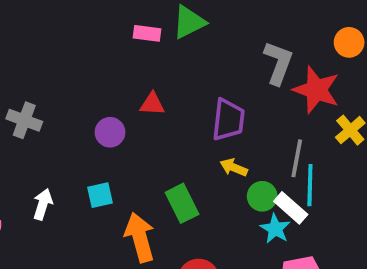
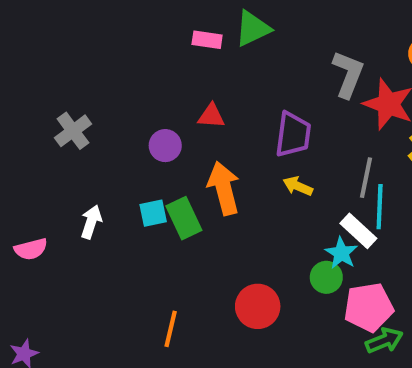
gray cross: (24, 120) -> (73, 131), turned 32
green circle: (262, 196) -> (326, 277), moved
green rectangle: (182, 203) -> (184, 218), moved
orange arrow: (140, 237) -> (224, 188), moved

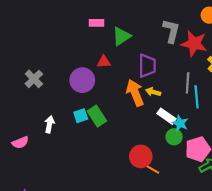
green triangle: (253, 29) -> (122, 36), moved
purple circle: (165, 146) -> (82, 80), size x1.5
orange arrow: (224, 188) -> (135, 93), moved
white rectangle: (358, 231) -> (166, 116), moved
orange line: (171, 329) -> (151, 168), moved, turned -66

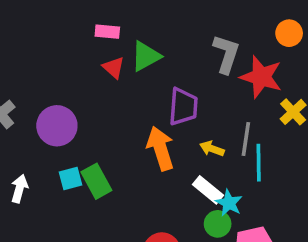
red triangle: (104, 62) -> (113, 68), moved, turned 40
purple circle: (82, 80) -> (57, 126), moved
yellow arrow: (153, 92) -> (212, 149), moved

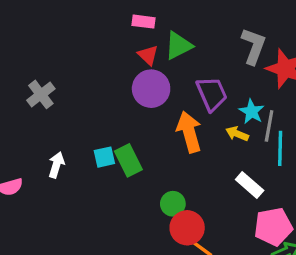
purple trapezoid: (183, 107) -> (212, 94), turned -30
purple circle: (57, 126) -> (151, 89), moved
white rectangle: (208, 190) -> (250, 185), moved
cyan star: (229, 203) -> (252, 112), moved
green circle: (218, 224) -> (173, 204), moved

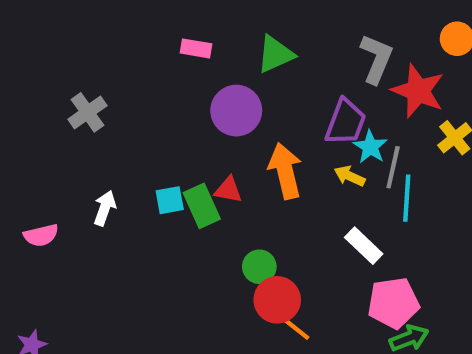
pink rectangle: (143, 22) -> (196, 48), moved
red triangle: (148, 55) -> (228, 190), moved, turned -35
purple trapezoid: (212, 94) -> (346, 122), moved, turned 42

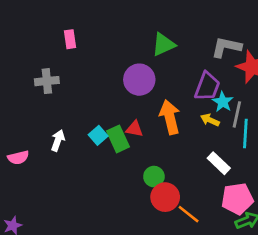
pink rectangle: (196, 48) -> (70, 39), moved, turned 72
gray L-shape: (376, 59) -> (226, 47), turned -100
gray cross: (88, 112) -> (47, 81), turned 30
cyan square: (170, 200) -> (98, 135), turned -30
orange line: (293, 326) -> (189, 214), moved

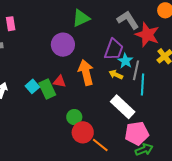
pink rectangle: (70, 39) -> (11, 24), moved
gray L-shape: (226, 47) -> (128, 20), turned 45
white rectangle: (219, 163) -> (123, 107), size x1.4

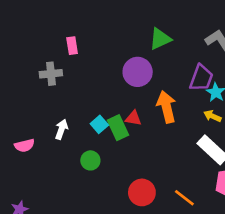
yellow arrow: (116, 75) -> (212, 116), moved
green circle: (74, 117) -> (90, 160), moved
red circle: (83, 132) -> (142, 192), moved

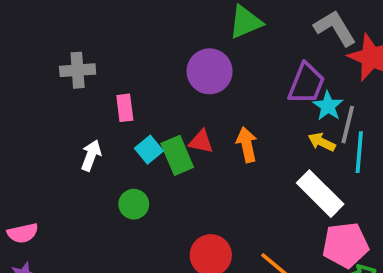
pink rectangle: (72, 46) -> (125, 108), moved
orange arrow: (166, 107) -> (247, 145), moved, size x0.7
pink semicircle: (24, 146) -> (23, 233), moved

